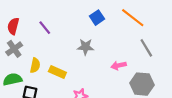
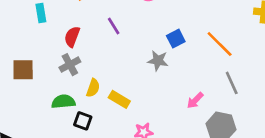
purple line: (45, 28) -> (114, 26), moved
gray star: (86, 47) -> (158, 61), moved
pink arrow: (119, 66) -> (195, 100), turned -40

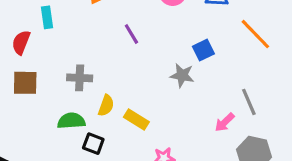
red semicircle: (72, 37) -> (21, 42), moved
orange line: (220, 44) -> (255, 34), moved
gray cross: (70, 65) -> (80, 78), turned 30
gray line: (232, 83) -> (249, 102), moved

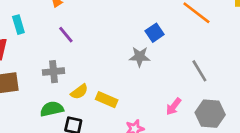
purple line: (131, 34) -> (66, 35), moved
yellow semicircle: (106, 106) -> (79, 92), turned 42
pink arrow: (225, 122) -> (174, 106), moved

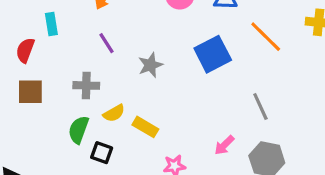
blue square: (155, 33) -> (213, 54), size x1.6
gray star: (140, 57) -> (150, 65), moved, turned -30
green semicircle: (52, 109) -> (78, 130), turned -65

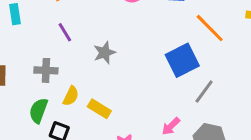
blue square: (213, 54) -> (182, 60), moved
gray line: (260, 106) -> (204, 91), turned 60
yellow semicircle: (114, 113) -> (71, 96), turned -36

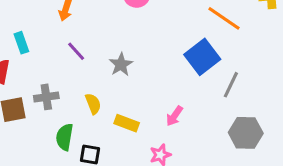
gray cross: (46, 70) -> (46, 97), moved
yellow semicircle: (71, 96) -> (93, 104), moved, turned -36
pink arrow: (171, 126) -> (174, 116), moved

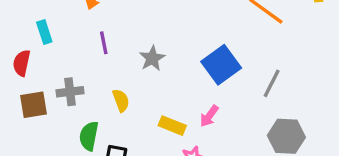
purple line: (76, 51) -> (104, 43), turned 30
blue square: (202, 57) -> (221, 65), moved
yellow rectangle: (127, 123) -> (172, 126), moved

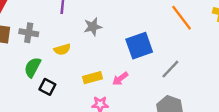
yellow semicircle: (121, 100) -> (62, 49), turned 77
yellow rectangle: (172, 126) -> (93, 78), turned -54

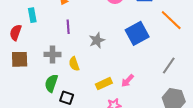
gray cross: (29, 33) -> (53, 54), moved
blue square: (139, 46) -> (137, 33), moved
yellow semicircle: (62, 49) -> (74, 64), turned 96

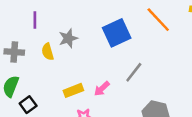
yellow semicircle: (74, 64) -> (48, 52), moved
gray line: (169, 66) -> (134, 72), moved
black square: (67, 98) -> (28, 105), turned 32

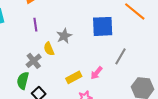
blue square: (117, 33) -> (103, 26), turned 30
gray cross: (14, 52) -> (34, 61), moved, turned -35

